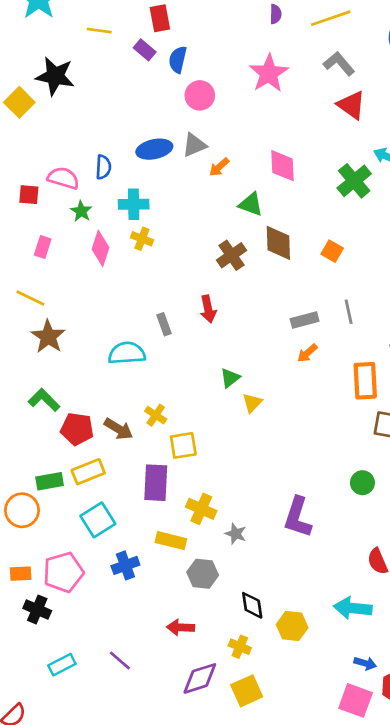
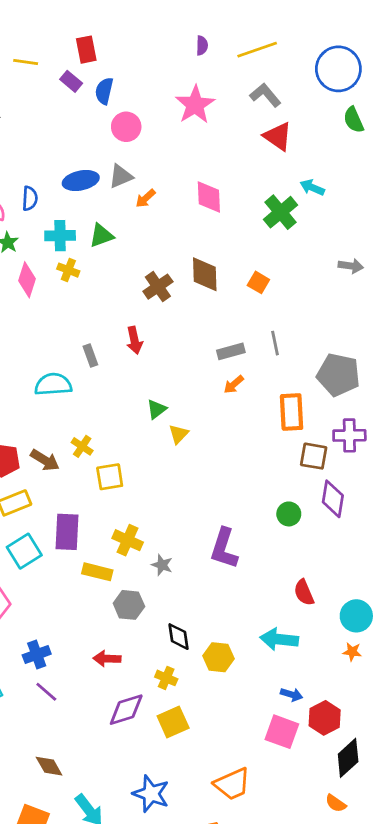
green triangle: (251, 204) -> (101, 236), moved, turned -40
purple rectangle: (156, 483) -> (67, 532), moved
blue cross: (125, 565) -> (37, 654), moved

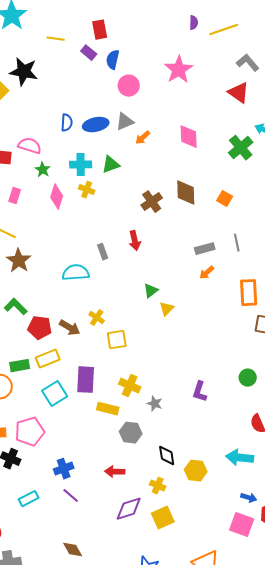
purple semicircle: (202, 45) -> (194, 23), moved
gray L-shape: (265, 95) -> (248, 63), moved
blue semicircle: (30, 198) -> (67, 123), moved
green circle: (289, 514) -> (248, 378), moved
purple L-shape: (224, 548) -> (200, 392), size x0.7

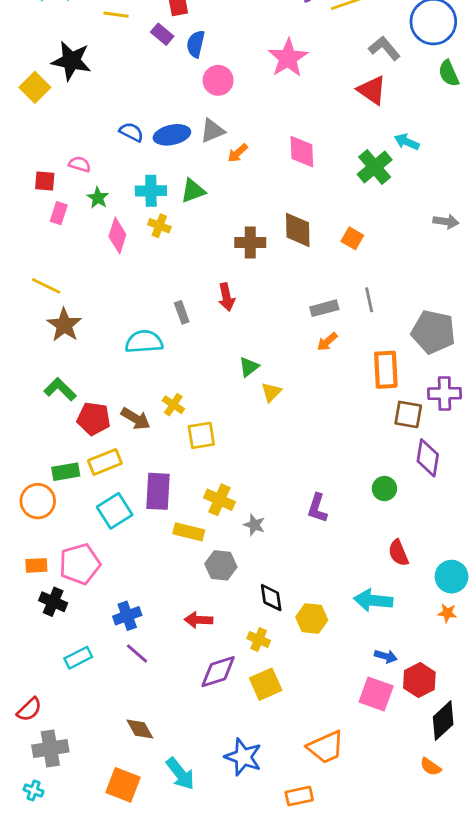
blue semicircle: (67, 123) -> (131, 132), turned -66
pink semicircle: (30, 146) -> (80, 164), size x0.7
pink rectangle: (15, 196) -> (59, 213), moved
brown cross: (152, 202) -> (250, 242), turned 35

